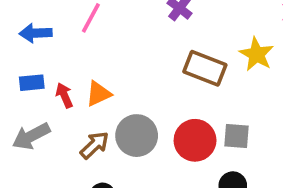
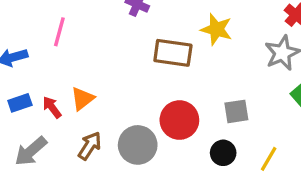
gray circle: (137, 136) -> (138, 145), moved
gray square: (237, 136) -> (236, 111), moved

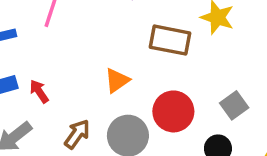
orange triangle: (82, 99) -> (117, 81), moved
gray square: (236, 111) -> (234, 105), turned -30

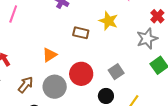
brown rectangle: (170, 40) -> (81, 33), size x0.7

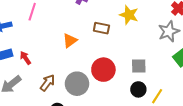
orange triangle: (50, 55) -> (70, 41), moved
gray square: (116, 72) -> (139, 66), turned 35
black circle: (106, 96) -> (138, 89), moved

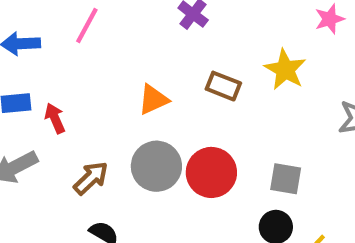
gray circle: (77, 84) -> (156, 166), moved

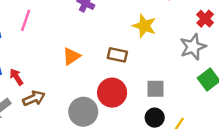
brown rectangle: (223, 86) -> (117, 55), moved
gray circle: (156, 166) -> (83, 112), moved
brown arrow: (91, 178) -> (34, 98), moved, turned 30

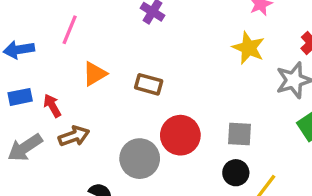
yellow star: (144, 26) -> (248, 48), moved
brown rectangle: (117, 55) -> (149, 84), moved
orange triangle: (71, 56) -> (95, 74), moved

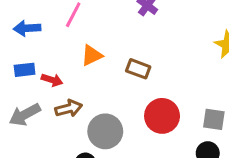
red arrow: (52, 106) -> (52, 80), turned 132
gray circle: (140, 159) -> (105, 131), moved

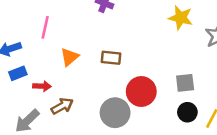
blue rectangle: (25, 70) -> (18, 73), moved
gray circle: (105, 131) -> (115, 113), moved

